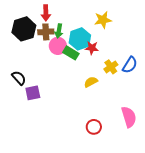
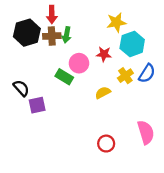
cyan hexagon: (80, 39) -> (132, 44), moved
pink circle: (58, 46) -> (79, 63), moved
green rectangle: (71, 53) -> (64, 77), moved

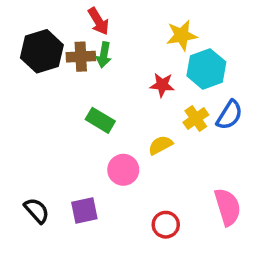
red arrow: (52, 14) -> (99, 21), moved, turned -30
pink circle: (79, 63) -> (123, 170), moved
black semicircle: (21, 88) -> (37, 211), moved
purple square: (37, 105) -> (84, 211), moved

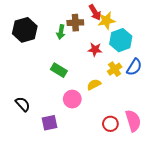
red arrow: (99, 21) -> (95, 12), moved
brown cross: (81, 57) -> (75, 23), moved
black semicircle: (37, 211) -> (23, 104), moved
red circle: (166, 225) -> (110, 124), moved

